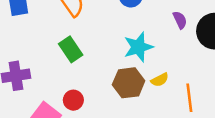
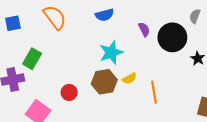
green rectangle: (71, 49) -> (32, 59), moved, turned 66
red circle: (73, 100) -> (69, 92), moved

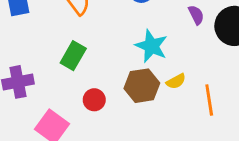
cyan star: (111, 53) -> (151, 46), turned -30
green rectangle: (32, 59) -> (73, 56), moved

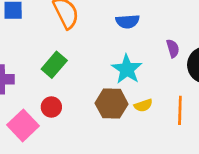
red circle: (94, 100) -> (51, 107), moved
orange line: (209, 100) -> (180, 110), moved

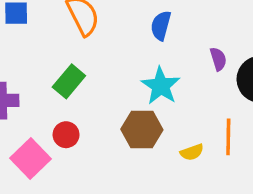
blue semicircle: (128, 21) -> (161, 26), turned 110
yellow semicircle: (143, 105) -> (192, 152), moved

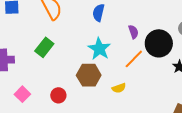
red circle: (66, 135) -> (58, 95), moved
orange line: (228, 137) -> (134, 59), moved, turned 45
pink square: (30, 158) -> (22, 94), size x0.7

